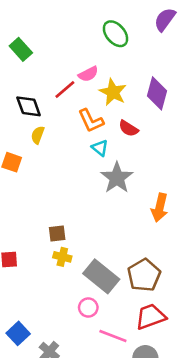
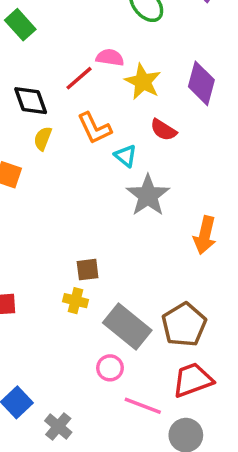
pink semicircle: (88, 74) -> (110, 58), turned -144
orange L-shape: (91, 121) -> (94, 128), moved
brown square: (57, 234) -> (88, 270), moved

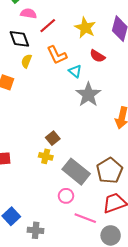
pink semicircle: (110, 58) -> (28, 13), moved
brown square: (88, 270) -> (53, 138), turned -32
gray cross: (58, 427) -> (36, 230), turned -35

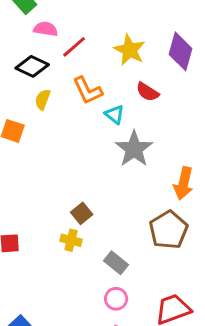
black diamond: (19, 39) -> (32, 66), turned -45
brown pentagon: (110, 171) -> (169, 230), moved
gray rectangle: (76, 172) -> (116, 263), size x0.6
pink circle: (66, 196) -> (116, 299), moved

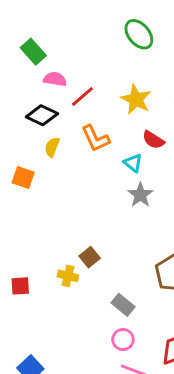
cyan triangle: (115, 114) -> (133, 163), moved
gray star: (134, 149) -> (140, 195), size x0.7
yellow cross: (71, 240) -> (68, 276), moved

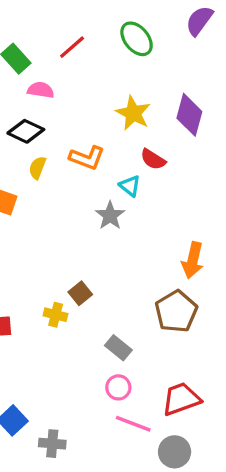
red line: (82, 96) -> (72, 47), moved
orange L-shape: (95, 138) -> (87, 158), turned -44
gray star: (140, 195) -> (110, 216), moved

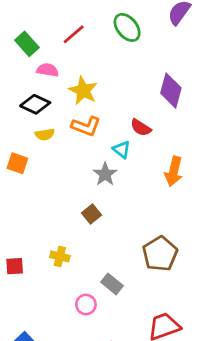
yellow star: (133, 113) -> (83, 91), moved
yellow semicircle: (37, 168) -> (45, 134), turned -120
orange arrow: (193, 260) -> (174, 171), moved
brown square: (80, 293) -> (91, 214), moved
pink circle: (118, 387) -> (86, 304), moved

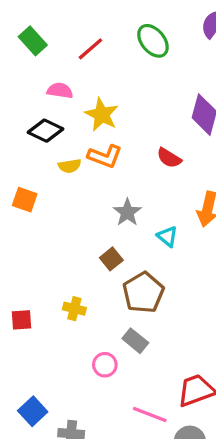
green rectangle: (27, 44) -> (33, 41), moved
yellow semicircle: (45, 134) -> (70, 166), moved
cyan triangle: (122, 150) -> (167, 236), moved
brown pentagon: (160, 254) -> (143, 293), moved

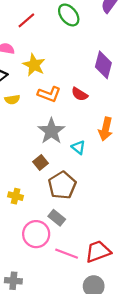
orange L-shape: (105, 156) -> (49, 94), moved
gray star: (127, 212) -> (51, 131), size x1.4
pink circle: (105, 365) -> (36, 234), size x1.6
pink line: (150, 414) -> (67, 254), moved

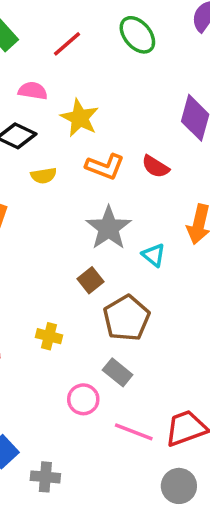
pink circle: (36, 234) -> (83, 399), size x0.7

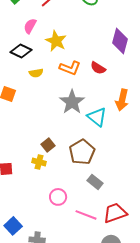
pink semicircle: (33, 91) -> (30, 26), turned -70
cyan triangle: (154, 255) -> (97, 117), size x1.5
brown square: (90, 280) -> (48, 145), moved
gray rectangle: (118, 372) -> (95, 182), moved

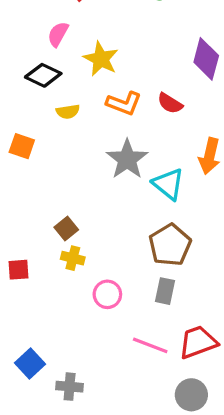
brown square: (48, 145) -> (66, 228), moved
brown pentagon: (82, 152) -> (170, 245), moved
gray rectangle: (95, 182) -> (165, 291), turned 63
pink circle: (58, 197) -> (107, 294), moved

